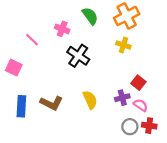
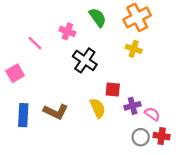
pink square: (14, 68) -> (15, 73), turned 35
red square: (138, 83) -> (113, 90), moved, turned -32

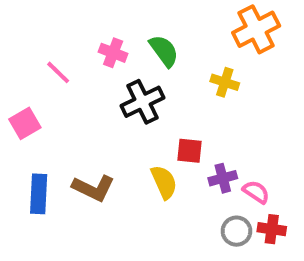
green semicircle: (98, 17) -> (164, 51), moved
orange cross: (137, 17) -> (256, 29), moved
black cross: (85, 60) -> (142, 102), turned 30

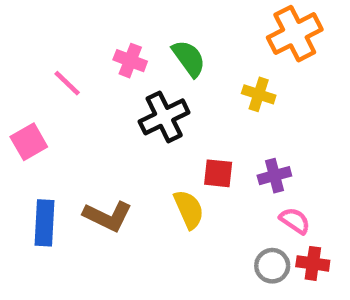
purple cross: (223, 178) -> (274, 176), moved

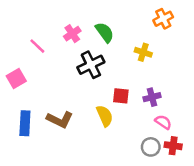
orange cross: (295, 34) -> (163, 19), size x0.7
pink cross: (130, 61) -> (72, 34), turned 35

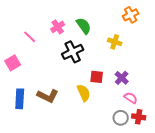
purple cross: (152, 97) -> (122, 78), turned -32

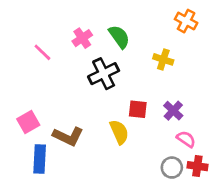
orange cross: (131, 15) -> (186, 21), turned -35
pink square: (13, 63) -> (28, 122), moved
blue rectangle: (20, 99) -> (40, 159), moved

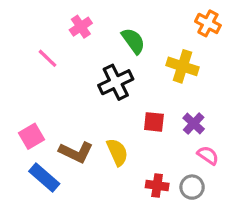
pink cross: (82, 38) -> (81, 27), moved
yellow cross: (163, 59) -> (183, 66), size x1.4
yellow semicircle: (119, 132) -> (117, 152), moved
blue rectangle: (40, 159) -> (44, 178), turned -52
red cross: (197, 166) -> (157, 185), moved

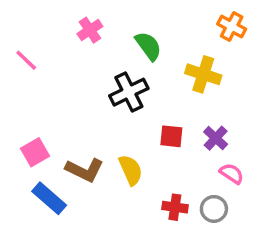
pink line: (47, 58) -> (26, 60), moved

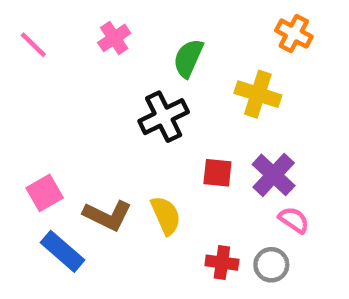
green semicircle: (148, 46) -> (188, 58), turned -120
pink line: (26, 60) -> (33, 45), moved
purple cross: (216, 138) -> (274, 175), size x1.4

